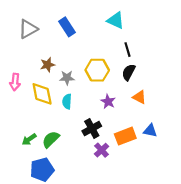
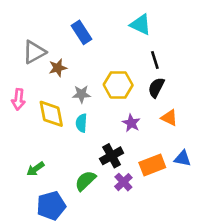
gray triangle: (28, 29) -> (34, 52), moved
brown star: (47, 65) -> (58, 68), moved
green semicircle: (51, 139) -> (85, 181), moved

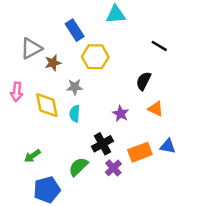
cyan triangle: (140, 25) -> (116, 14), moved, turned -30
black line: (155, 60) -> (159, 46), moved, turned -42
yellow hexagon: (118, 85) -> (95, 57), moved

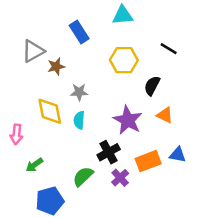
yellow hexagon: (95, 57) -> (124, 60), moved
pink arrow: (17, 92) -> (17, 134), moved
purple star: (121, 114) -> (128, 120), size x1.6

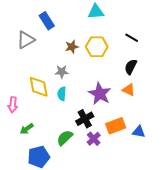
blue rectangle: (79, 32) -> (47, 21), moved
brown star: (56, 66) -> (72, 47), moved
black semicircle: (152, 86) -> (131, 67), moved
blue triangle: (178, 155) -> (139, 132), moved

